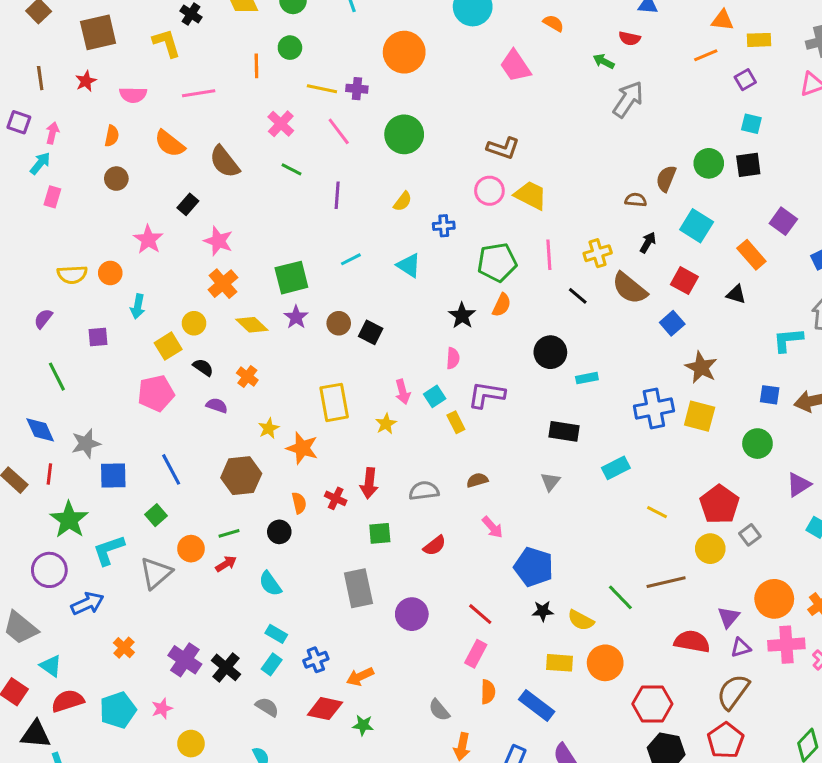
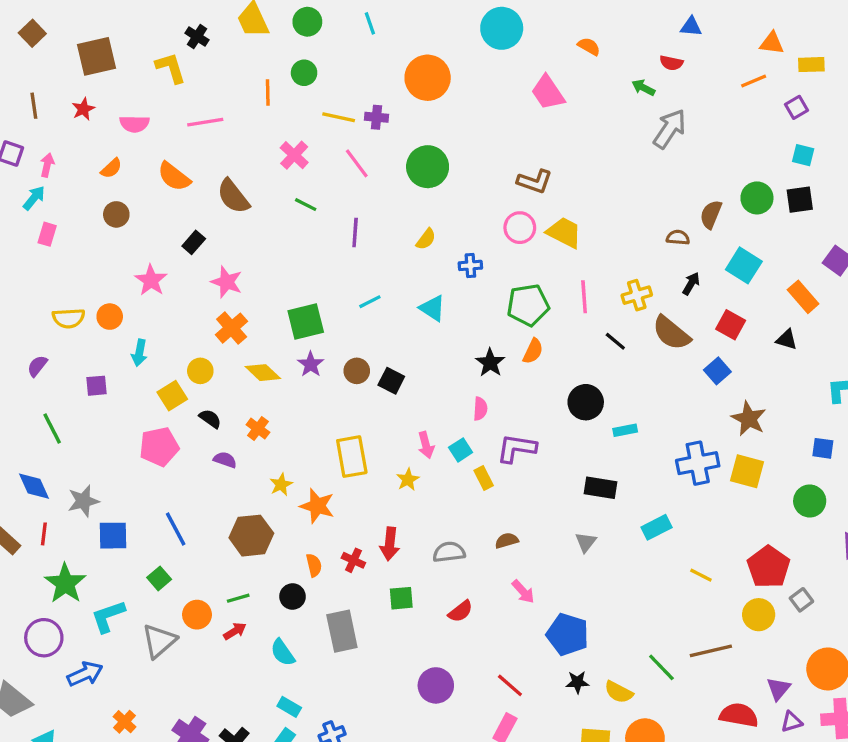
orange semicircle: (112, 136) -> (111, 168), turned 35
gray rectangle: (358, 588) -> (342, 631), moved

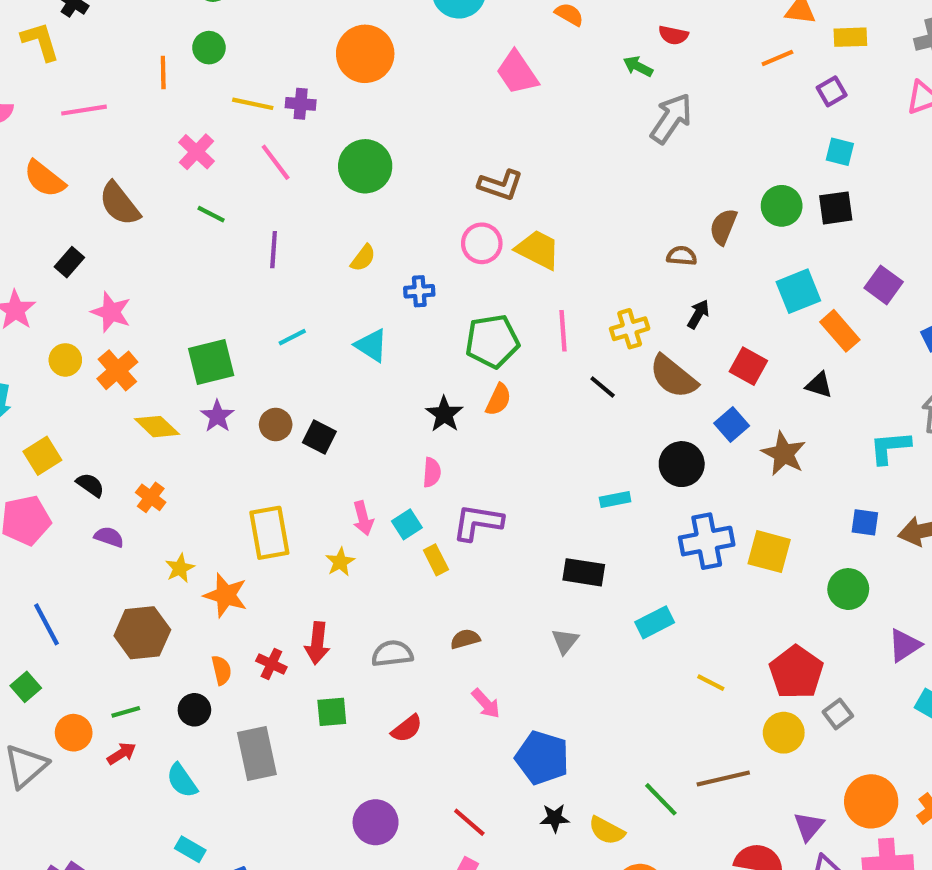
cyan square: (744, 265) -> (798, 291), moved, turned 36
yellow circle: (200, 371) -> (65, 360), moved
black circle: (586, 402) -> (682, 464), moved
brown star: (749, 419) -> (784, 454), moved

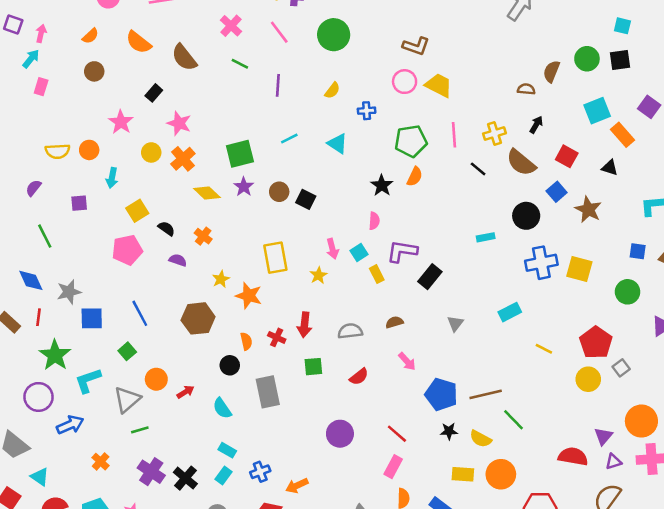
black rectangle: (584, 572) -> (430, 277), moved, turned -60
green line: (126, 712) -> (140, 430), moved
brown line: (723, 778) -> (486, 394), moved

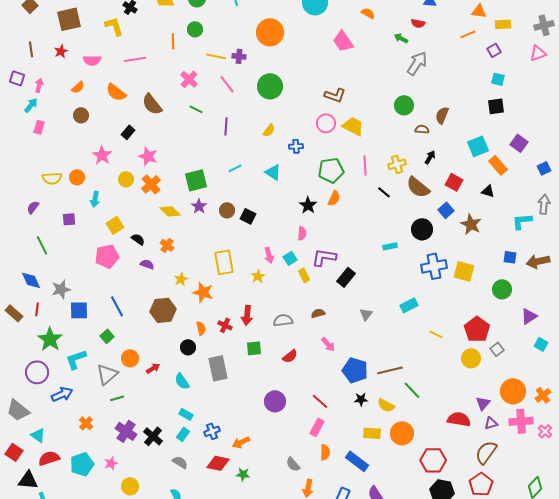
green circle: (587, 59) -> (404, 105), moved

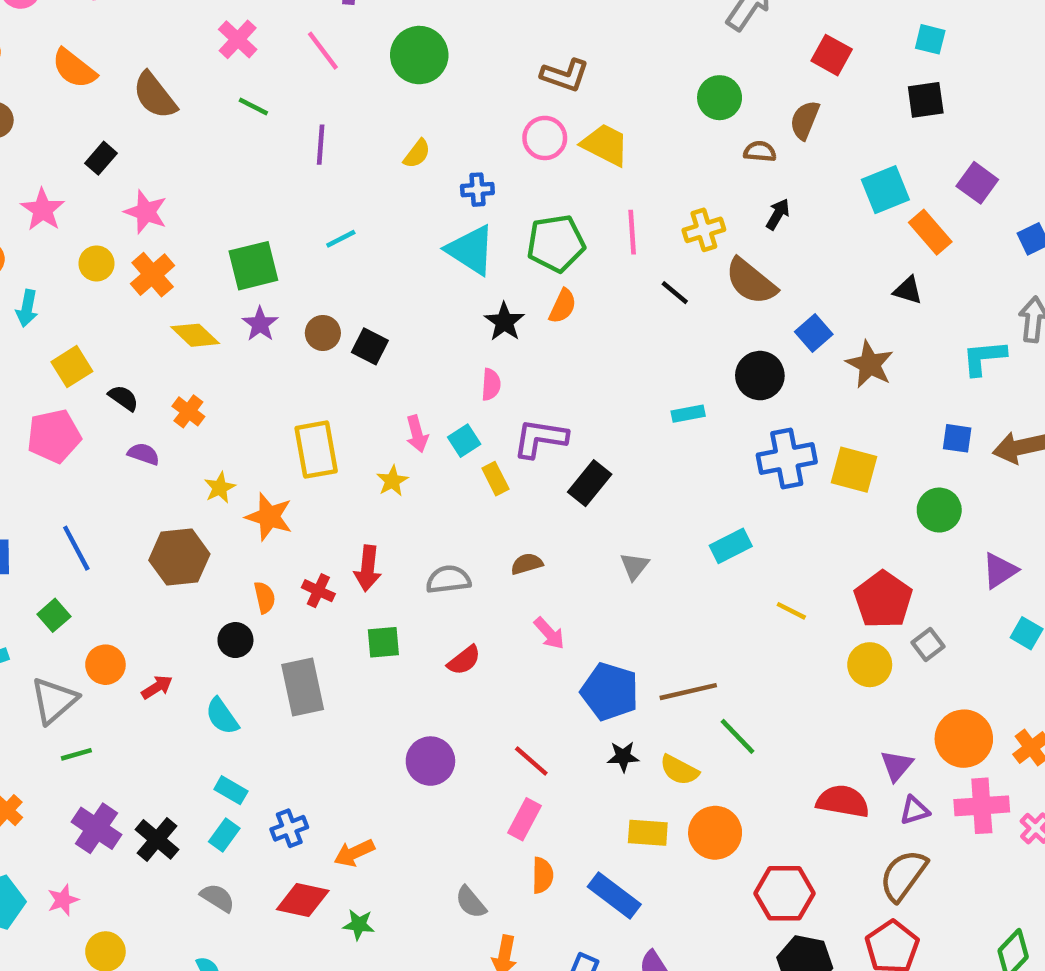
cyan triangle: (273, 172) -> (471, 250), moved, size x1.4
red square: (454, 182) -> (832, 55), moved

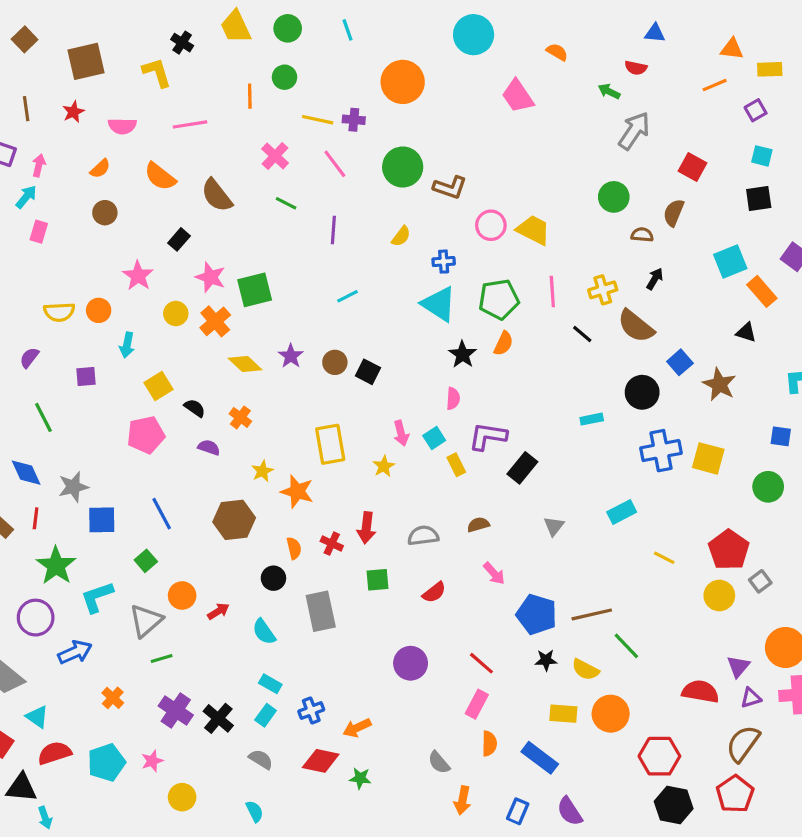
brown L-shape: (565, 75) -> (450, 187), moved
green square: (253, 266) -> (255, 290), moved

